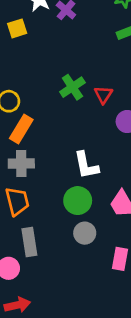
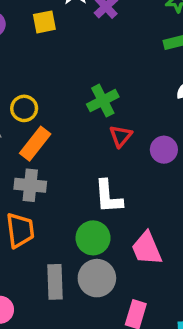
red triangle: (103, 95) -> (121, 136), moved
gray circle: (85, 233) -> (97, 278), size x1.4
gray rectangle: (29, 242) -> (55, 282), moved

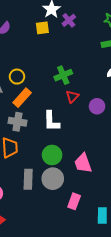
yellow square: (44, 22) -> (42, 28), moved
white L-shape: (108, 197) -> (51, 121), moved

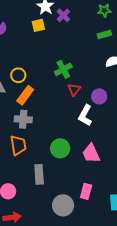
white L-shape: (51, 121) -> (85, 115), moved, turned 35
gray circle: (53, 179) -> (63, 205), moved

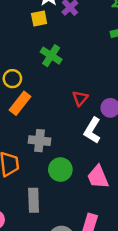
green cross: (63, 69) -> (51, 56), moved, turned -30
gray cross: (23, 119) -> (39, 141), moved

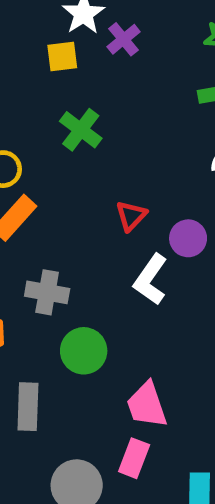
pink trapezoid: (98, 177) -> (147, 405), moved

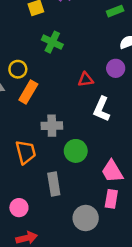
red triangle: (131, 216) -> (86, 79), turned 49
purple circle: (188, 238) -> (116, 68), moved

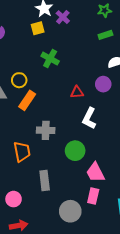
green circle: (76, 151) -> (75, 151), moved

